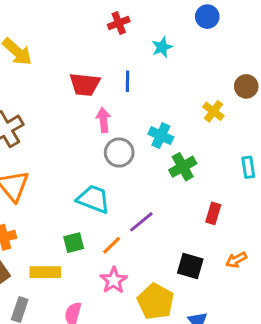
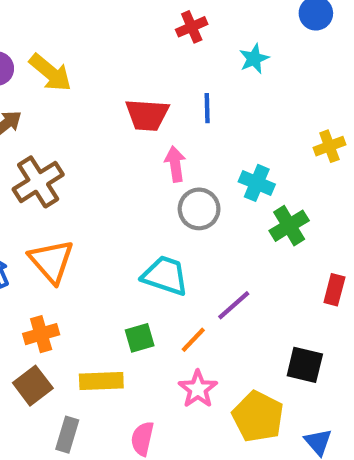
yellow cross: (213, 111) -> (329, 146), turned 35

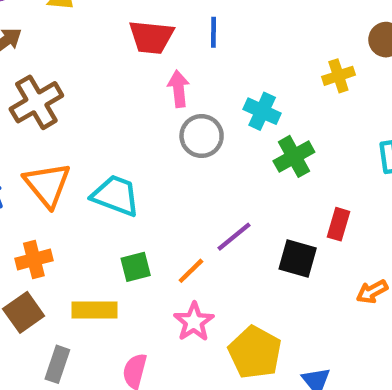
cyan trapezoid: (165, 276) -> (116, 195), moved
black square: (305, 365) -> (298, 258), moved

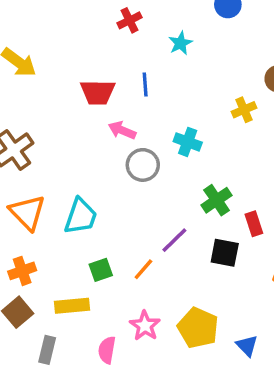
pink arrow: (179, 89) -> (122, 130), turned -56
green cross: (294, 156) -> (217, 200), moved
cyan trapezoid: (116, 195) -> (81, 216), turned 93
red rectangle: (338, 224) -> (254, 224), turned -30
pink star: (194, 322) -> (145, 326), moved

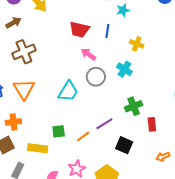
cyan star: (180, 43) -> (123, 10), moved
yellow cross: (244, 110) -> (137, 44), moved, turned 32
cyan trapezoid: (81, 216) -> (68, 91), moved
black square: (225, 253) -> (124, 145), moved

